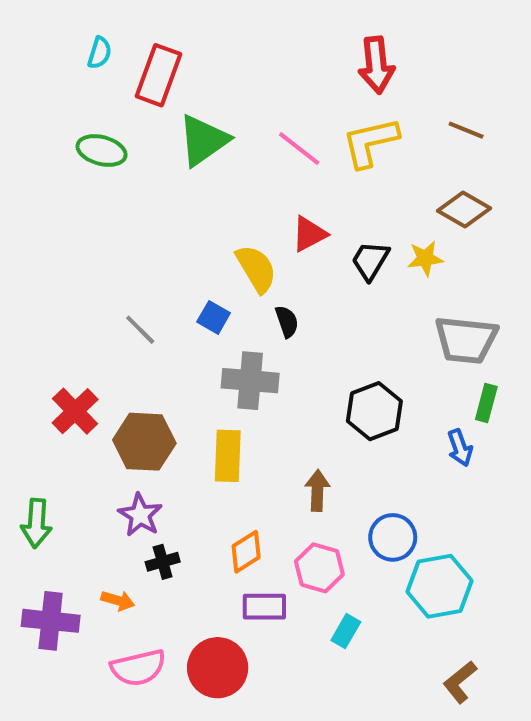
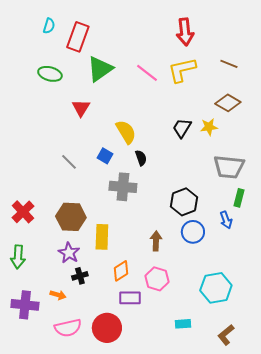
red triangle: (309, 234) -> (81, 108), moved, turned -30
red cross: (75, 411) -> (23, 212), moved
yellow rectangle: (228, 456) -> (102, 237), moved
blue circle: (393, 537) -> (193, 232), moved
cyan rectangle: (346, 631) -> (183, 324), moved, turned 56

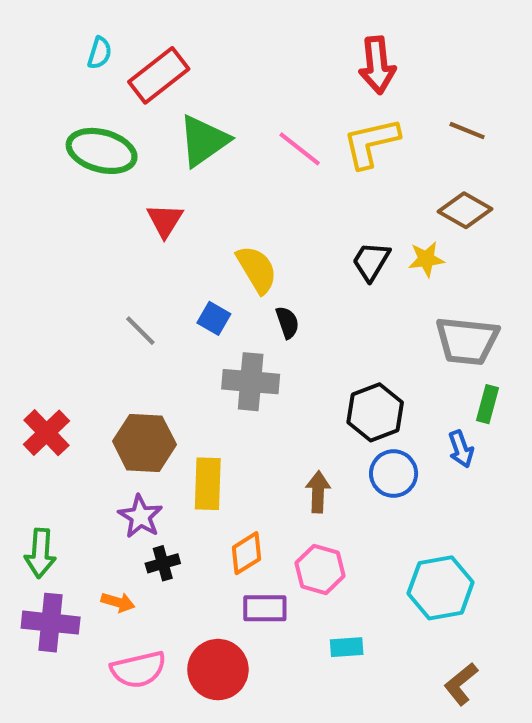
red rectangle: (78, 37) -> (159, 75), turned 32
green ellipse: (50, 74) -> (102, 151), size x1.4
green arrow: (18, 257) -> (40, 553), moved
cyan rectangle: (183, 324) -> (347, 647), moved

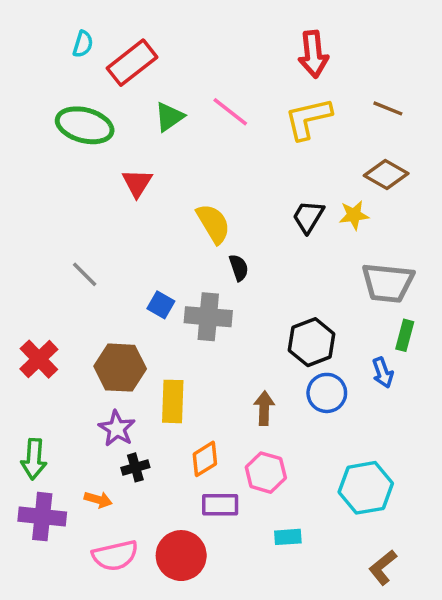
green triangle: (204, 141) -> (169, 117), size x0.7
pink line: (300, 149) -> (230, 112), moved
blue square: (214, 318) -> (161, 305), moved
gray line: (140, 331) -> (85, 274), moved

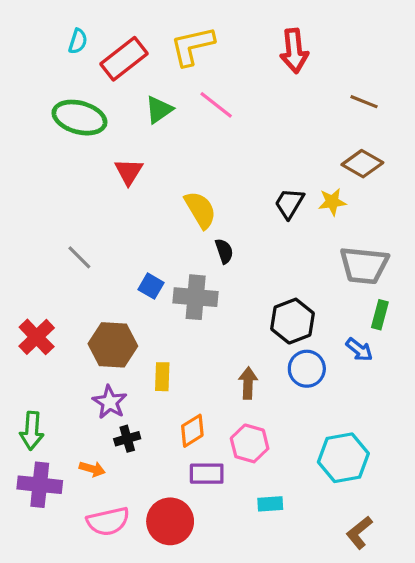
yellow L-shape: (308, 119) -> (192, 46), moved
blue arrow: (383, 373) -> (359, 350), turned -32
yellow rectangle: (173, 401) -> (162, 377), size x0.7

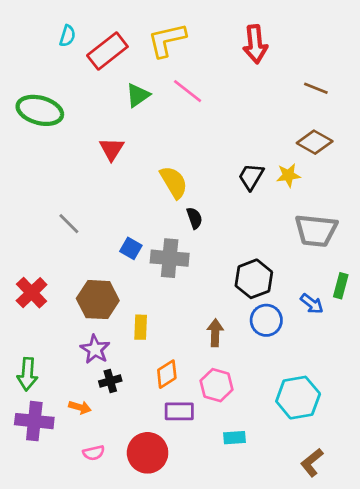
green ellipse: (79, 118) -> (40, 110), moved
green rectangle: (380, 315) -> (341, 286), moved
pink semicircle: (108, 521) -> (94, 453), size x0.6

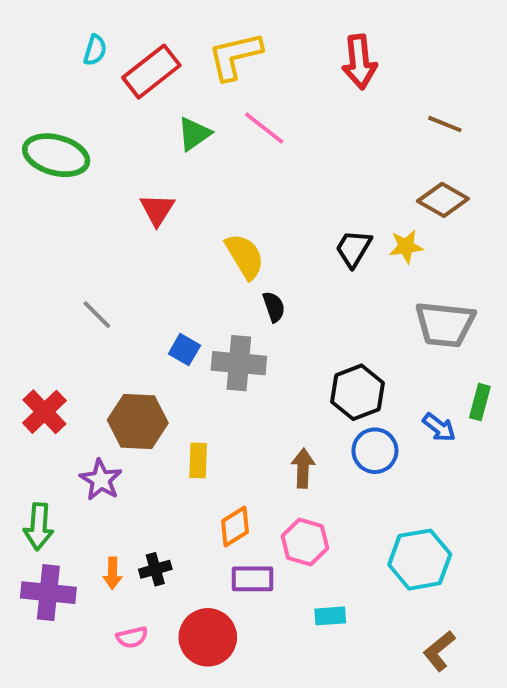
purple star: (95, 349) -> (101, 480), moved
black cross: (110, 381) -> (155, 569), moved
orange arrow: (80, 407) -> (113, 573), turned 75

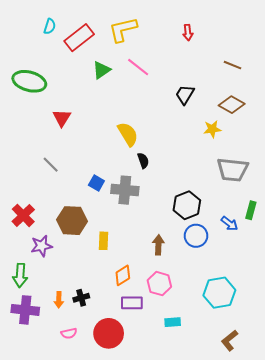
red arrow: (359, 62) -> (188, 33), size x0.6
red triangle: (157, 210) -> (62, 118), moved
black trapezoid: (354, 248) -> (185, 94), moved
purple star: (101, 480) -> (42, 246), moved, turned 30

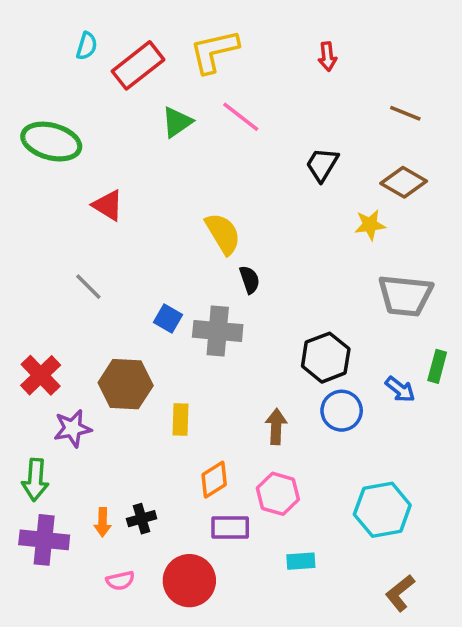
red triangle: (62, 118) -> (108, 205), turned -30

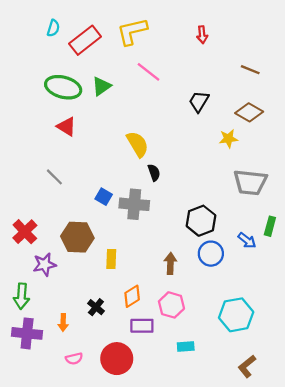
green triangle: (177, 122) -> (101, 86), moved
green ellipse: (51, 142) -> (63, 87), moved
black cross: (142, 519) -> (96, 307), moved, turned -35

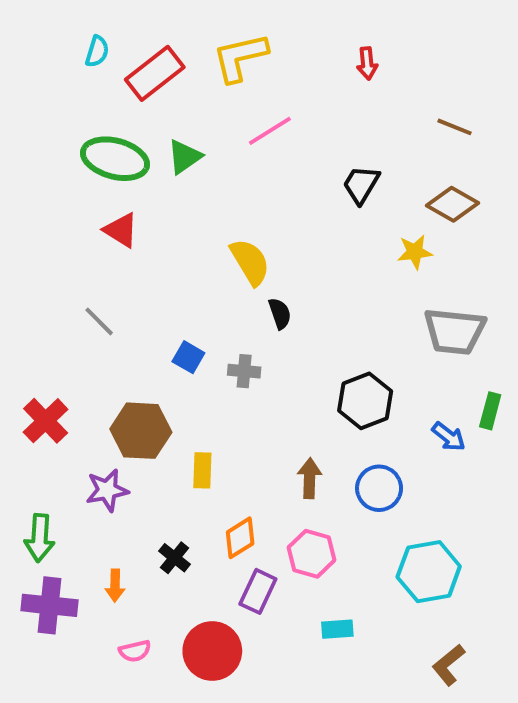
pink line: (148, 72) -> (270, 131), turned -70
gray cross: (134, 204) -> (244, 371), size x0.6
blue circle: (211, 254) -> (379, 488), moved
purple star: (45, 264) -> (107, 490), moved
purple rectangle: (142, 326) -> (258, 591), turned -65

